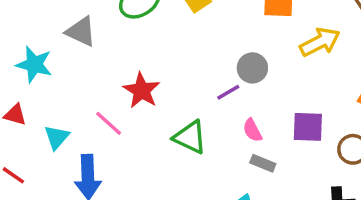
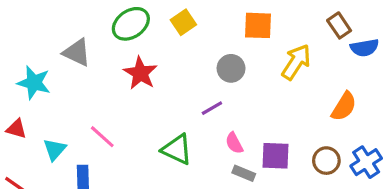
yellow arrow: (320, 42) -> (296, 62), turned -30
gray circle: (252, 68) -> (231, 68), moved
red star: (142, 90) -> (140, 73), moved
purple square: (308, 127) -> (276, 156), moved

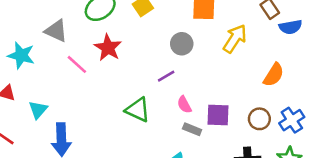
pink line: (102, 137) -> (77, 64), moved

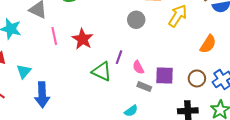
red star: (108, 48) -> (83, 39), moved
pink line: (77, 64) -> (54, 36), turned 36
purple line: (166, 76) -> (119, 57), moved, turned -40

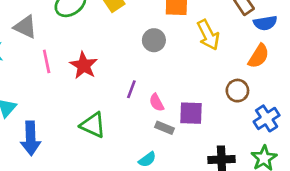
yellow arrow: (178, 16) -> (208, 35), turned 120
orange semicircle: (208, 44) -> (259, 56), moved
green triangle: (102, 71) -> (93, 125), moved
brown circle: (197, 78) -> (237, 91), moved

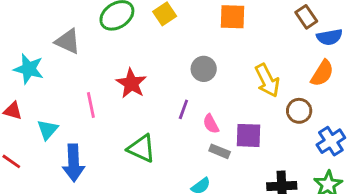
yellow arrow: (208, 35) -> (267, 80), moved
gray circle: (154, 40) -> (204, 69), moved
pink line: (47, 61) -> (91, 105), moved

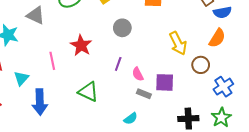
gray circle: (204, 69) -> (122, 28), moved

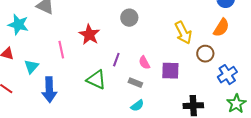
purple line: (118, 64) -> (116, 60), moved
gray rectangle: (144, 94) -> (135, 83), moved
green star: (221, 118) -> (236, 104), moved

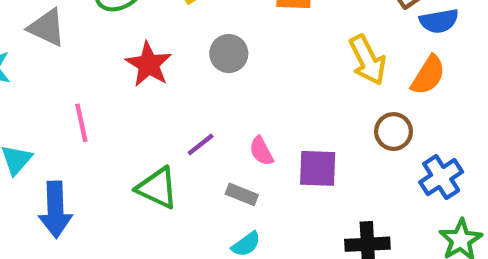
yellow arrow: (183, 33) -> (367, 60), moved
red star: (89, 35) -> (149, 64), moved
purple line: (116, 60) -> (201, 145), turned 32

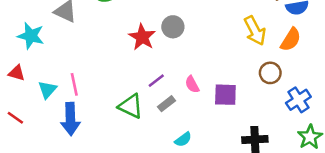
red star: (149, 64) -> (142, 37), moved
pink line: (81, 123) -> (74, 84), moved
gray rectangle: (242, 194) -> (166, 104), moved, turned -60

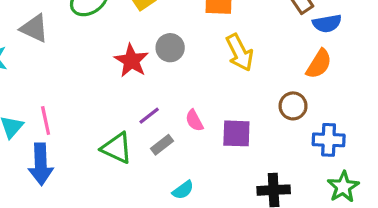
yellow arrow: (255, 31) -> (240, 53), moved
blue cross: (298, 100) -> (329, 140), turned 35

